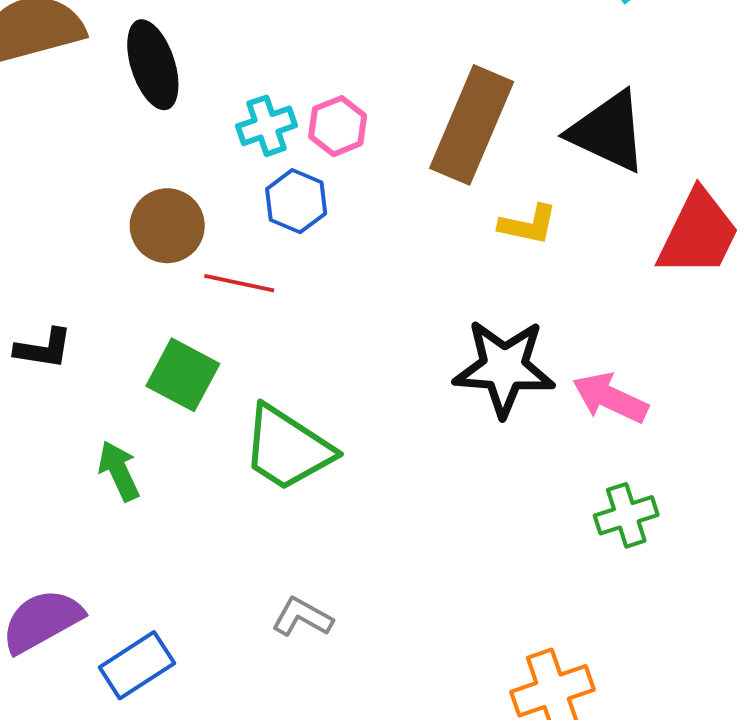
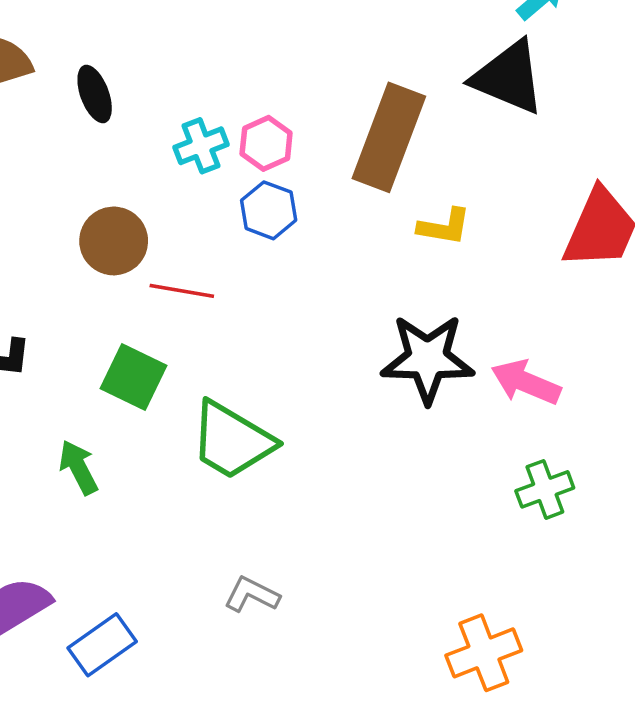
black ellipse: (153, 65) -> (95, 94), size x0.7
black triangle: (608, 132) -> (508, 77), moved
blue hexagon: (296, 201) -> (269, 210), moved

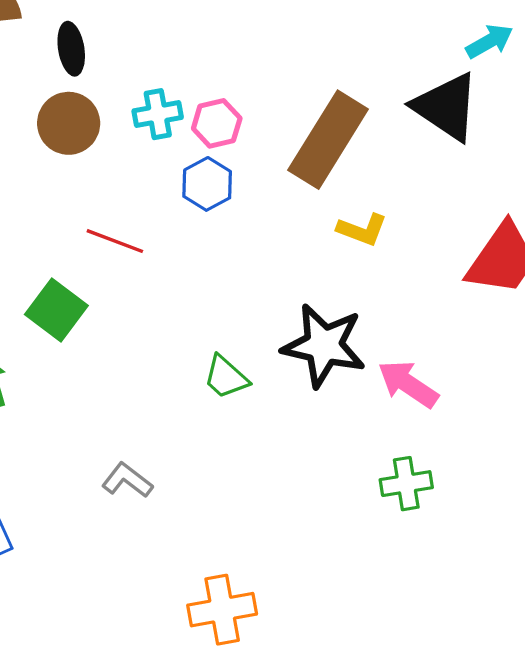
brown circle: (114, 241) -> (69, 123), moved
green trapezoid: (232, 440) -> (226, 377), moved, size x0.6
gray L-shape: (252, 595) -> (127, 480), moved
orange cross: (484, 653) -> (222, 610), moved

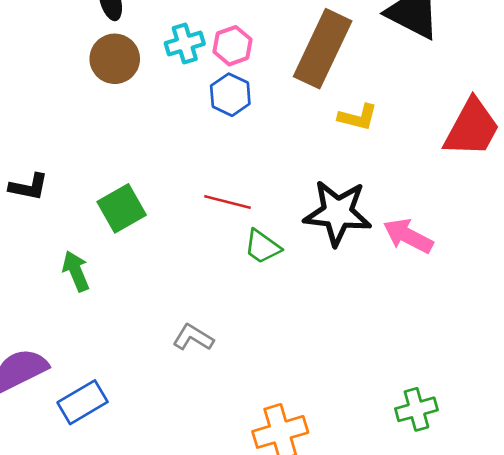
red line: (115, 241) -> (228, 202), moved
green square: (56, 310) -> (122, 208), turned 30
green cross: (406, 484) -> (416, 409), moved

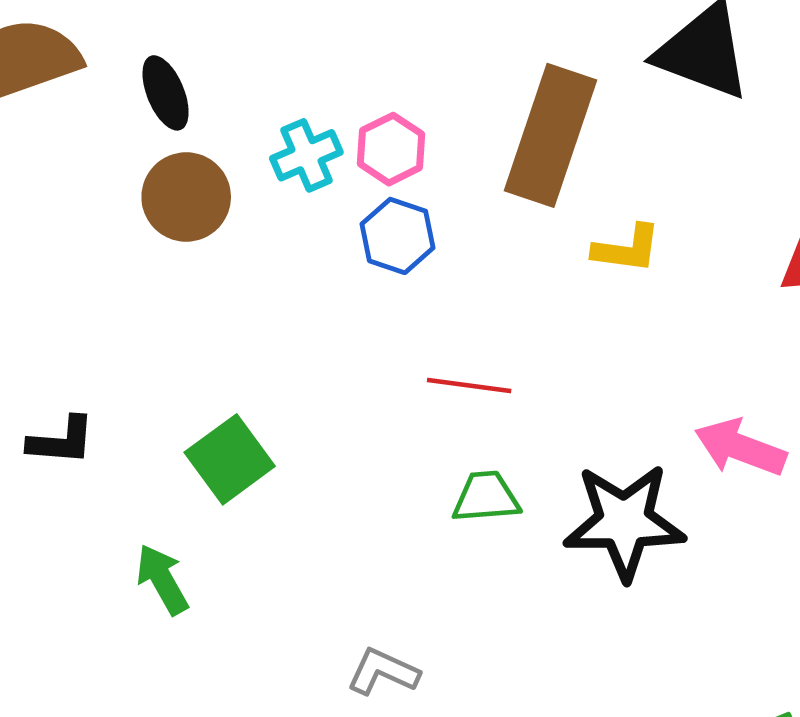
red line: (228, 202) -> (469, 385), moved
black star: (338, 213) -> (624, 522), moved
green trapezoid: (262, 247) -> (486, 497), turned 147

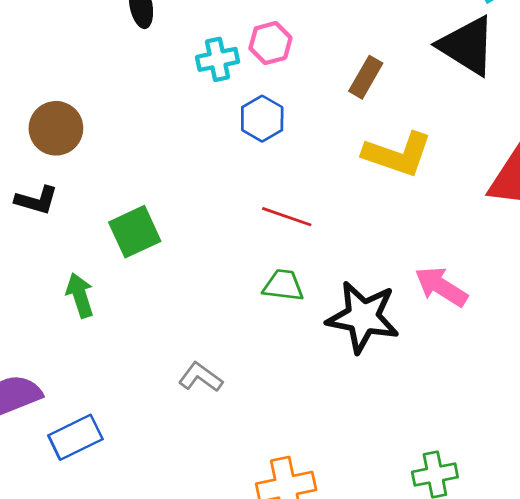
brown rectangle: (550, 135) -> (366, 77), size x0.5
pink hexagon: (391, 149) -> (270, 43), moved
brown circle: (186, 197) -> (56, 128), moved
yellow L-shape: (627, 249) -> (398, 154), size x1.6

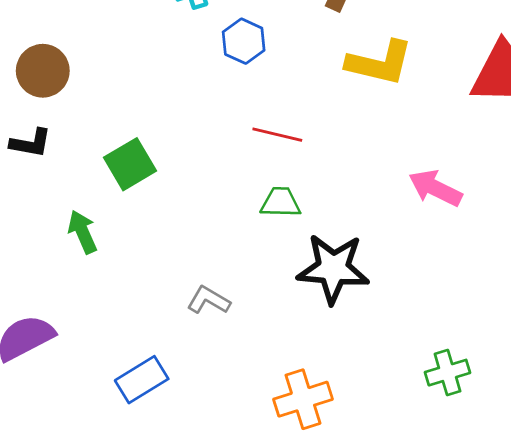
black star: (363, 317) -> (333, 269), moved
blue rectangle: (75, 437) -> (142, 380), moved

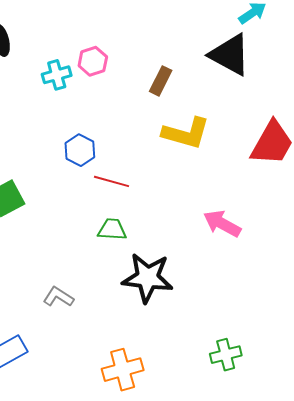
blue hexagon: (244, 41) -> (80, 150), moved

